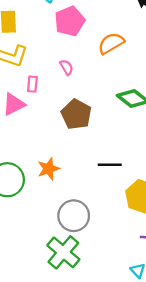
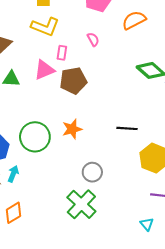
brown pentagon: (76, 114) -> (73, 81), moved, turned 30
gray circle: (74, 216) -> (92, 172), size x0.7

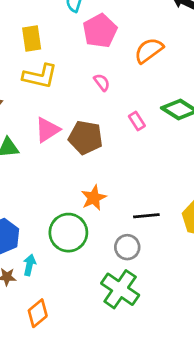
pink rectangle: (62, 53) -> (137, 121), moved, turned -32
brown pentagon: (73, 81) -> (85, 137), turned 30
black line: (127, 128) -> (146, 216), moved
green circle: (35, 137) -> (68, 233), moved

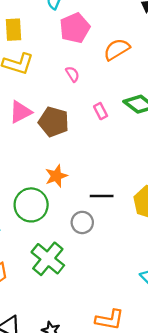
green cross: (120, 289) -> (48, 259), moved

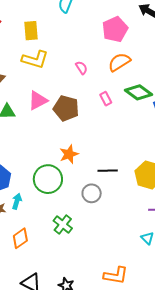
pink pentagon: (75, 28) -> (115, 29), moved
orange semicircle: (117, 49) -> (119, 62), moved
green cross: (48, 259) -> (63, 225), size x0.7

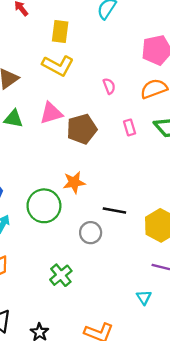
brown pentagon: (66, 108) -> (82, 129), turned 30
green cross: (63, 225) -> (61, 275), moved

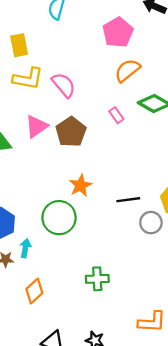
pink semicircle: (109, 86) -> (64, 85), moved, size x1.6
gray circle: (91, 233) -> (151, 223), moved
green cross: (61, 275) -> (97, 279), turned -35

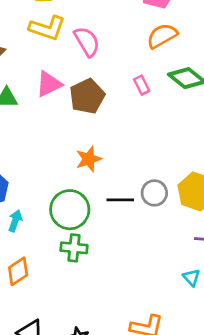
black line: (128, 200) -> (120, 200), moved
green circle: (59, 218) -> (70, 210), moved
gray circle: (151, 223) -> (154, 193), moved
green cross: (97, 279) -> (74, 248), moved

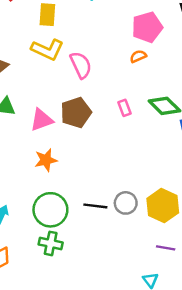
orange semicircle: (162, 36) -> (138, 56), moved, size x0.6
pink triangle: (49, 84) -> (42, 120), moved
orange star: (89, 159) -> (46, 160), moved

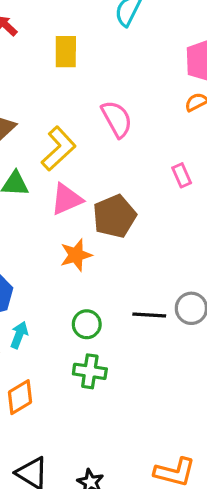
yellow L-shape: (47, 50) -> (59, 149), moved, turned -64
brown pentagon: (76, 113) -> (115, 216), moved
green circle: (50, 210) -> (87, 324), size x0.6

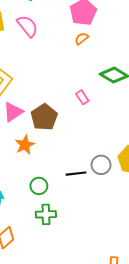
pink semicircle: (117, 119) -> (27, 26), moved
pink rectangle: (182, 175) -> (82, 97), moved

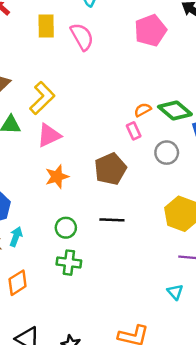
orange semicircle: (82, 39) -> (143, 110), moved
brown pentagon: (44, 117) -> (110, 169), moved
gray circle: (101, 165) -> (167, 153), moved

